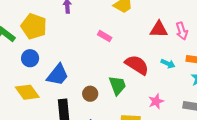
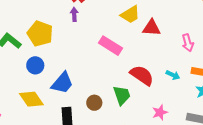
red triangle: (159, 29) -> (152, 28), moved
pink rectangle: (105, 36) -> (110, 46), size x1.6

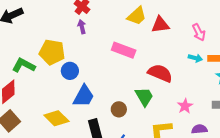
blue circle: (35, 65) -> (70, 71), moved
cyan arrow: (173, 75) -> (195, 58), moved

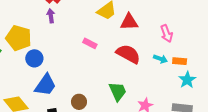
pink rectangle: (124, 50) -> (90, 43), size x0.6
red semicircle: (160, 73) -> (128, 54), moved
green trapezoid: (144, 97) -> (118, 91), moved

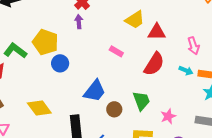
red semicircle: (128, 54) -> (154, 64), turned 90
blue trapezoid: (45, 85) -> (95, 91), moved
brown circle: (79, 102) -> (114, 109), moved

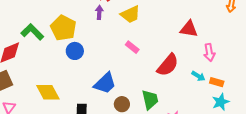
yellow trapezoid: (135, 20) -> (130, 14), moved
red triangle: (157, 32) -> (189, 29), moved

